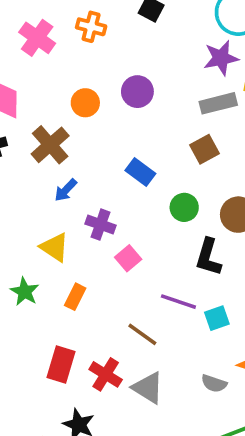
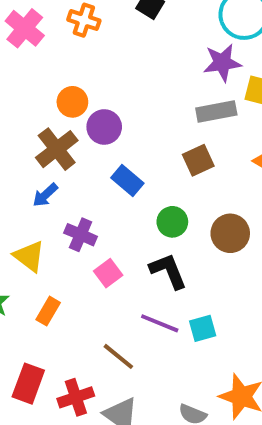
purple circle: (137, 92) -> (104, 127), moved
brown cross: (50, 145) -> (57, 149), moved
black L-shape: (208, 257) -> (168, 271), moved, turned 138
cyan square: (217, 318) -> (203, 328), moved
red cross: (106, 374) -> (76, 397), turned 36

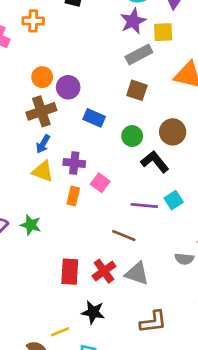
brown cross: (57, 149) -> (41, 111), turned 36
brown square: (198, 160) -> (137, 90), turned -30
yellow triangle: (29, 256) -> (43, 171), moved
black L-shape: (168, 271) -> (155, 162), moved
orange rectangle: (48, 311) -> (73, 196), moved

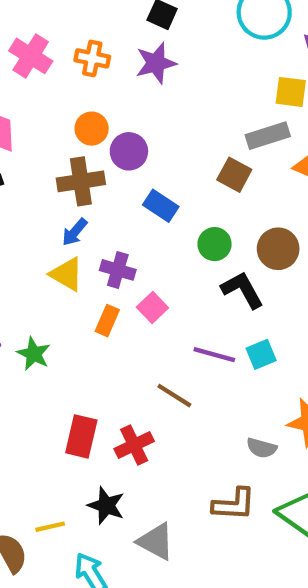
orange cross: (33, 21) -> (92, 58), moved
purple star: (133, 21) -> (156, 63), moved
gray rectangle: (139, 54) -> (268, 136), moved
gray triangle: (137, 273) -> (156, 542), moved
brown L-shape: (153, 322) -> (234, 504), moved

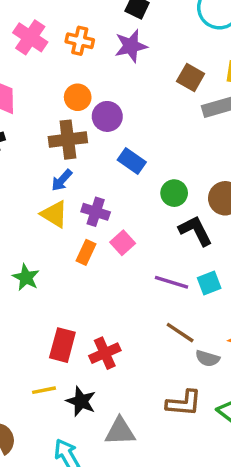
brown square: (234, 175) -> (191, 78), moved
brown line: (174, 396) -> (180, 333), moved
yellow line: (50, 527) -> (44, 390), moved
gray triangle: (156, 542) -> (120, 431), turned -32

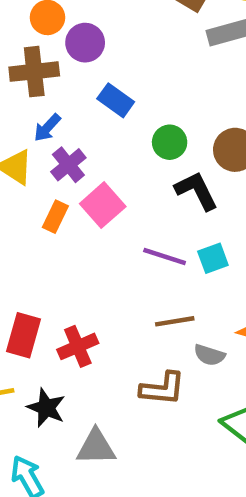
blue arrow: (62, 180) -> (47, 128), moved
purple cross: (96, 212) -> (68, 165), turned 32
pink square: (123, 243) -> (103, 205), size x1.4
brown line: (180, 333) -> (175, 321), turned -44
brown L-shape: (184, 403) -> (163, 389), moved

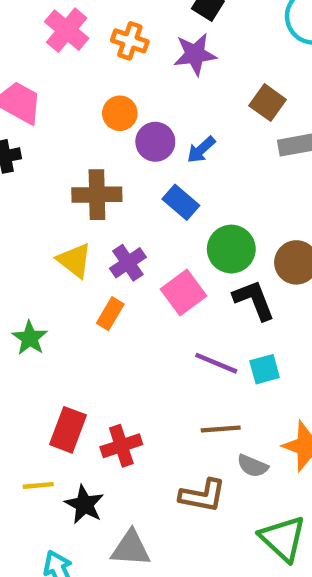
brown cross: (34, 72) -> (97, 195), moved
blue arrow: (47, 128) -> (201, 150), moved
green circle: (170, 142) -> (231, 249), size x1.4
pink square: (103, 205) -> (183, 292), moved

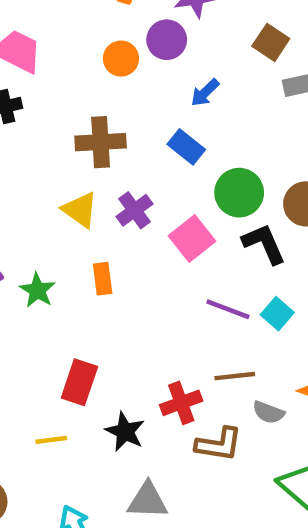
purple circle: (155, 142) -> (167, 40), moved
orange rectangle: (110, 314) -> (103, 279), moved, turned -36
cyan square: (265, 369) -> (277, 314), turned -32
red cross: (121, 446) -> (181, 403), moved
black star: (84, 504) -> (125, 432), moved

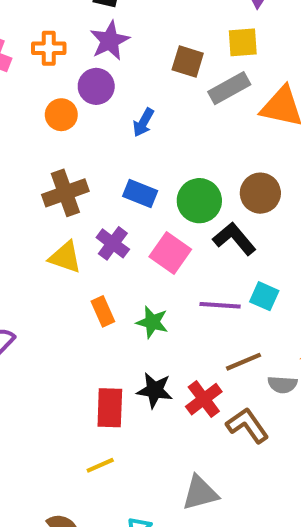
blue rectangle: (186, 147) -> (140, 193), moved
green star: (37, 290) -> (152, 322), moved
black star: (125, 432) -> (155, 390), moved
brown L-shape: (219, 444) -> (247, 425), turned -117

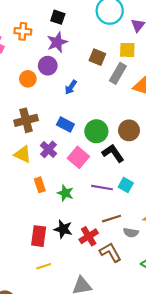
orange cross: (49, 48) -> (23, 31), moved
gray rectangle: (229, 88) -> (118, 73), turned -36
yellow line: (100, 465) -> (44, 266), moved

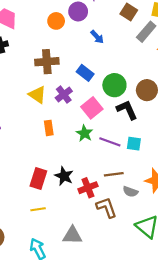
blue arrow: (71, 87) -> (97, 37), turned -88
cyan square: (126, 185) -> (134, 144), turned -32
green star: (65, 193) -> (85, 133), moved

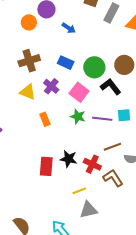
red cross: (88, 188) -> (92, 164), turned -30
yellow line: (38, 209) -> (79, 191), moved

